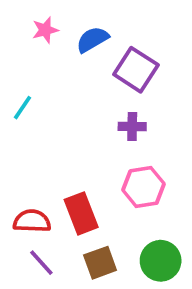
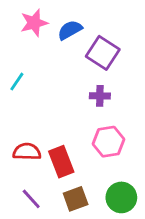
pink star: (45, 30) -> (34, 23), size x1.4
red semicircle: (32, 221) -> (27, 152), moved

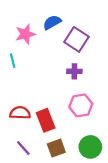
pink star: (34, 23) -> (25, 34), moved
cyan line: (17, 82) -> (13, 61), turned -48

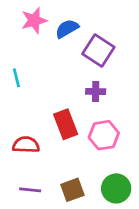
pink star: (25, 34) -> (34, 20), moved
red rectangle: (46, 120) -> (66, 124), moved
purple line: (23, 148) -> (30, 190), turned -42

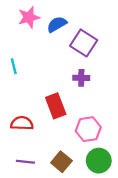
pink hexagon: (104, 135) -> (88, 129), moved
brown square: (72, 190) -> (61, 162), turned -30

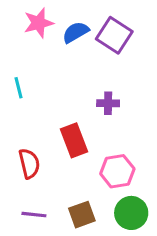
purple square: (84, 43) -> (114, 35), moved
red semicircle: (22, 123) -> (29, 164), turned 75
brown square: (61, 162) -> (82, 215), turned 30

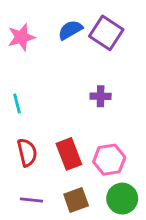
pink star: (39, 23) -> (21, 37), moved
cyan line: (18, 88) -> (17, 103), moved
red rectangle: (74, 140) -> (69, 154), moved

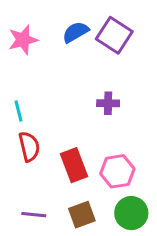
red semicircle: (27, 152) -> (29, 147), moved

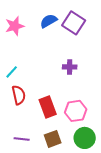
cyan line: (18, 111) -> (12, 72), turned 56

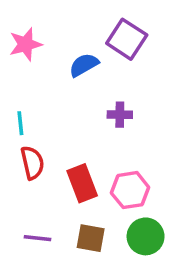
blue semicircle: (49, 21) -> (84, 65), moved
cyan line: (12, 72) -> (20, 123), turned -48
brown square: (53, 139) -> (91, 238), turned 30

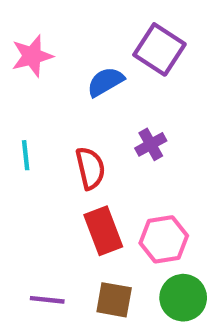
purple cross: (120, 115) -> (151, 144), turned -30
red semicircle: (32, 163) -> (90, 168), moved

